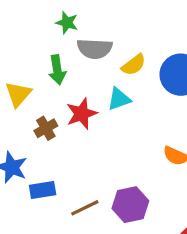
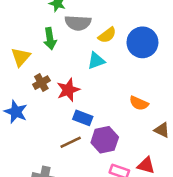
red star: (82, 114) -> (68, 90), moved
blue rectangle: (43, 190) -> (83, 118), moved, turned 30

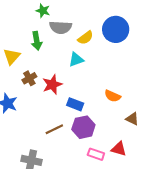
blue circle: (142, 42) -> (116, 29), moved
blue rectangle: (83, 118) -> (75, 104), moved

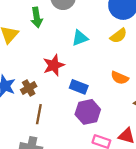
yellow semicircle: (86, 38) -> (119, 36), moved
brown cross: (29, 78) -> (29, 88), moved
brown line: (54, 129) -> (39, 114), moved, turned -54

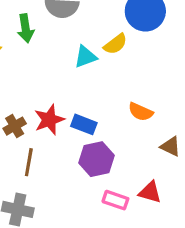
yellow semicircle: (119, 36) -> (115, 44), moved
red star: (54, 65) -> (49, 120), moved

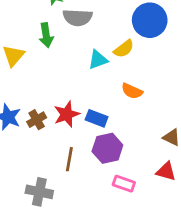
orange semicircle: (141, 112) -> (132, 91), moved
brown line: (29, 162) -> (69, 159), moved
red triangle: (150, 192) -> (166, 171), moved

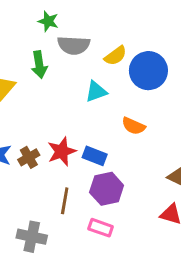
blue circle: (150, 20) -> (148, 71), moved
yellow semicircle: (124, 49) -> (116, 56), moved
pink rectangle: (124, 184) -> (101, 228), moved

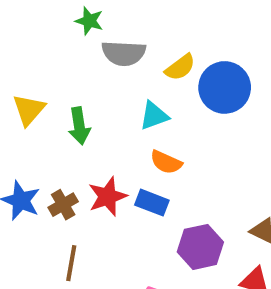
green arrow: (39, 65) -> (79, 126), moved
orange semicircle: (133, 126) -> (166, 162), moved
purple hexagon: (107, 189) -> (200, 247), moved
brown line: (65, 201) -> (71, 263), moved

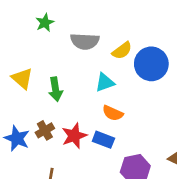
green star: (89, 21) -> (45, 23), moved, turned 30
yellow triangle: (29, 110) -> (22, 79), turned -30
brown cross: (63, 205) -> (45, 130), moved

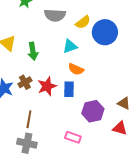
blue rectangle: (103, 140) -> (69, 89), turned 70

